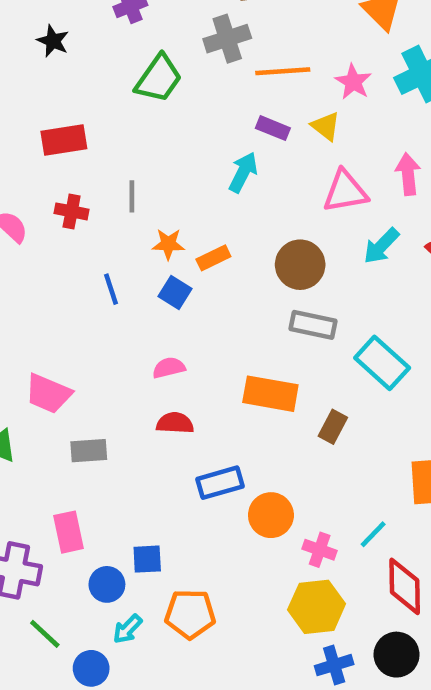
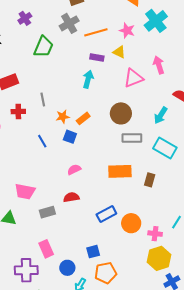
cyan arrow: (381, 246) -> (161, 115), moved
red semicircle: (175, 423) -> (71, 197), moved
blue square: (147, 559) -> (93, 252), moved

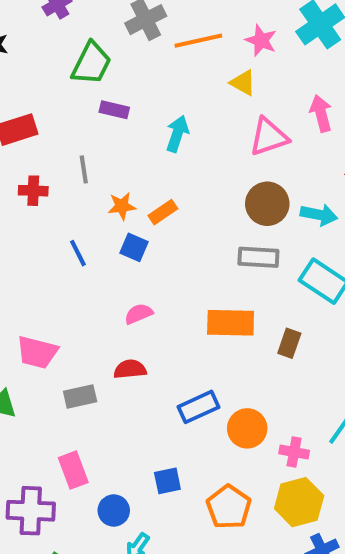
purple rectangle: (97, 58) -> (114, 110), moved
brown circle: (121, 113) -> (267, 204), moved
cyan arrow: (161, 115) -> (319, 215), turned -114
orange pentagon: (106, 273) -> (229, 507), moved, turned -30

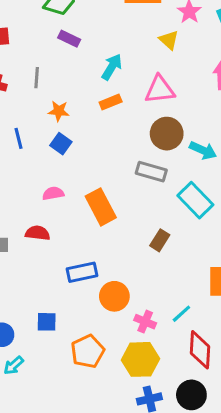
pink triangle: (269, 137) -> (160, 90), moved
orange rectangle: (163, 212) -> (111, 102), moved
orange rectangle: (231, 323) -> (101, 207), moved, turned 48

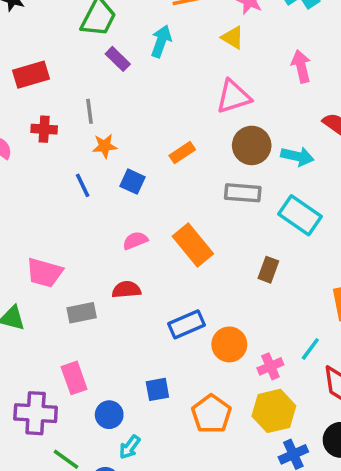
purple rectangle: (69, 39) -> (118, 59), turned 30
cyan arrow: (112, 67) -> (161, 41), moved
orange rectangle: (111, 102) -> (182, 153), moved
orange star: (59, 111) -> (105, 146), moved
pink cross: (145, 322) -> (270, 366), turned -35

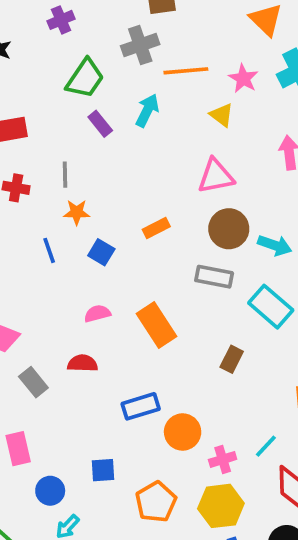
gray rectangle: (82, 313) -> (33, 382), turned 56

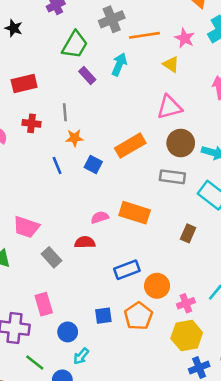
orange rectangle: (156, 228) -> (130, 146), size x1.6
pink semicircle: (97, 314) -> (100, 217), moved
orange rectangle: (157, 325) -> (135, 213), turned -36
orange pentagon: (156, 502) -> (138, 316), moved

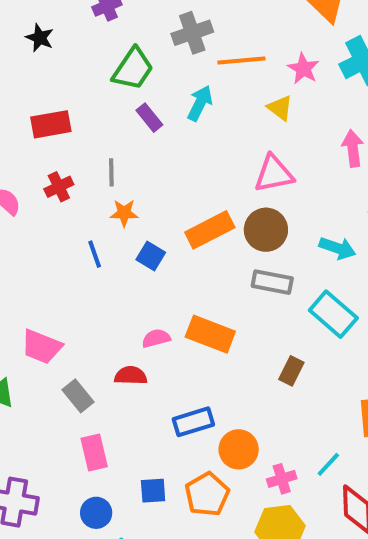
red cross: (32, 123) -> (59, 187), turned -36
brown circle: (181, 143) -> (266, 230), moved
pink rectangle: (44, 304) -> (94, 453), moved

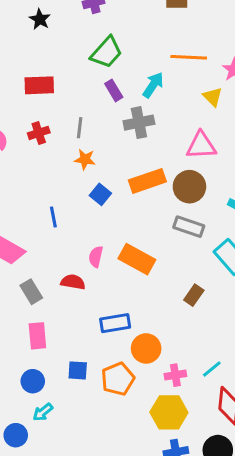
gray cross: (192, 33) -> (139, 123), moved
blue line: (95, 254) -> (53, 217), moved
pink semicircle: (156, 338) -> (96, 257), turned -70

